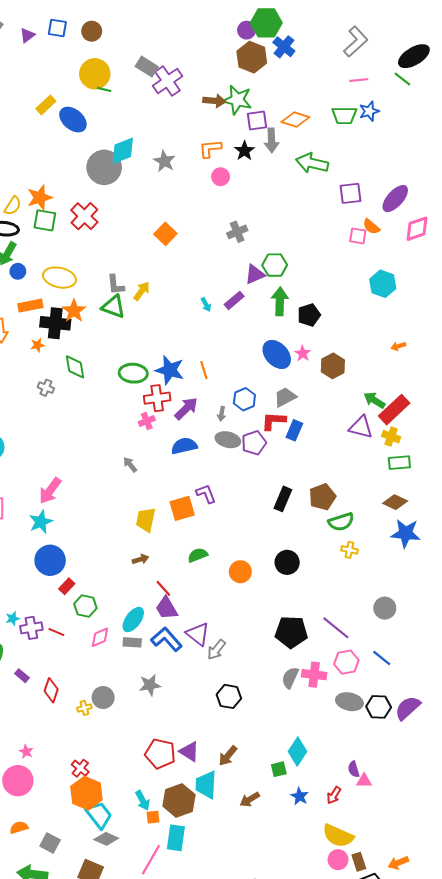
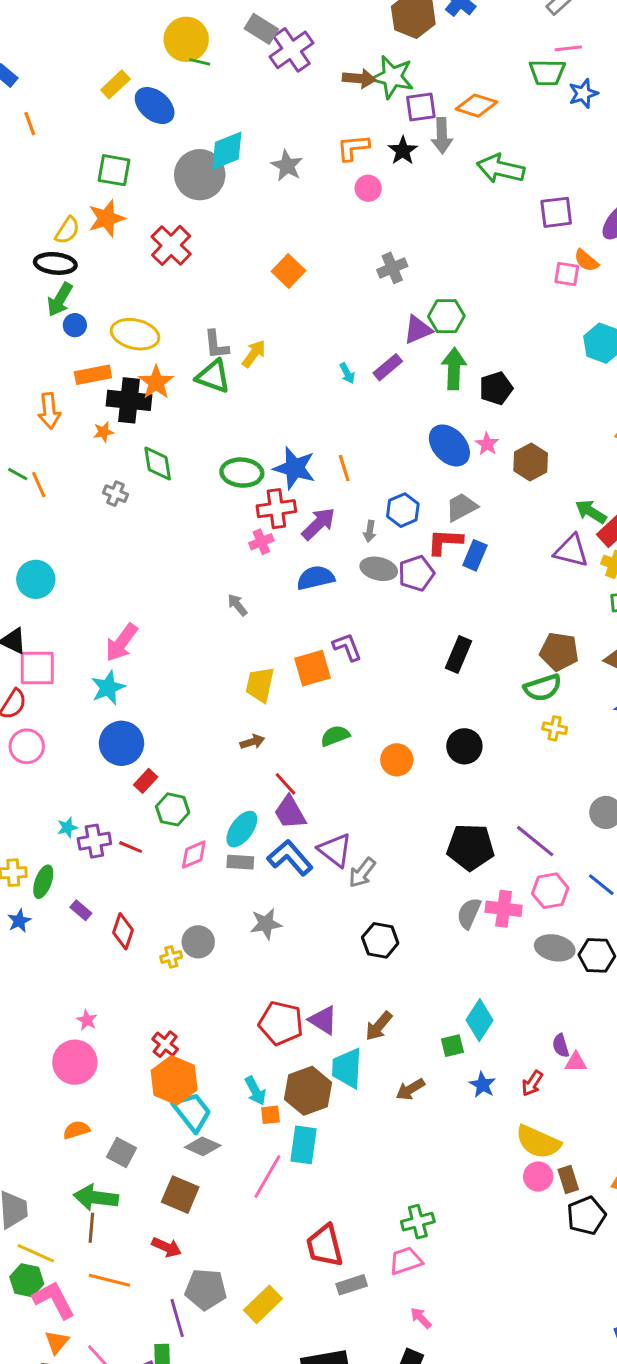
green trapezoid: (344, 115) -> (547, 72), moved
green square: (45, 220) -> (114, 170), moved
brown pentagon: (322, 497) -> (559, 652), moved, turned 30

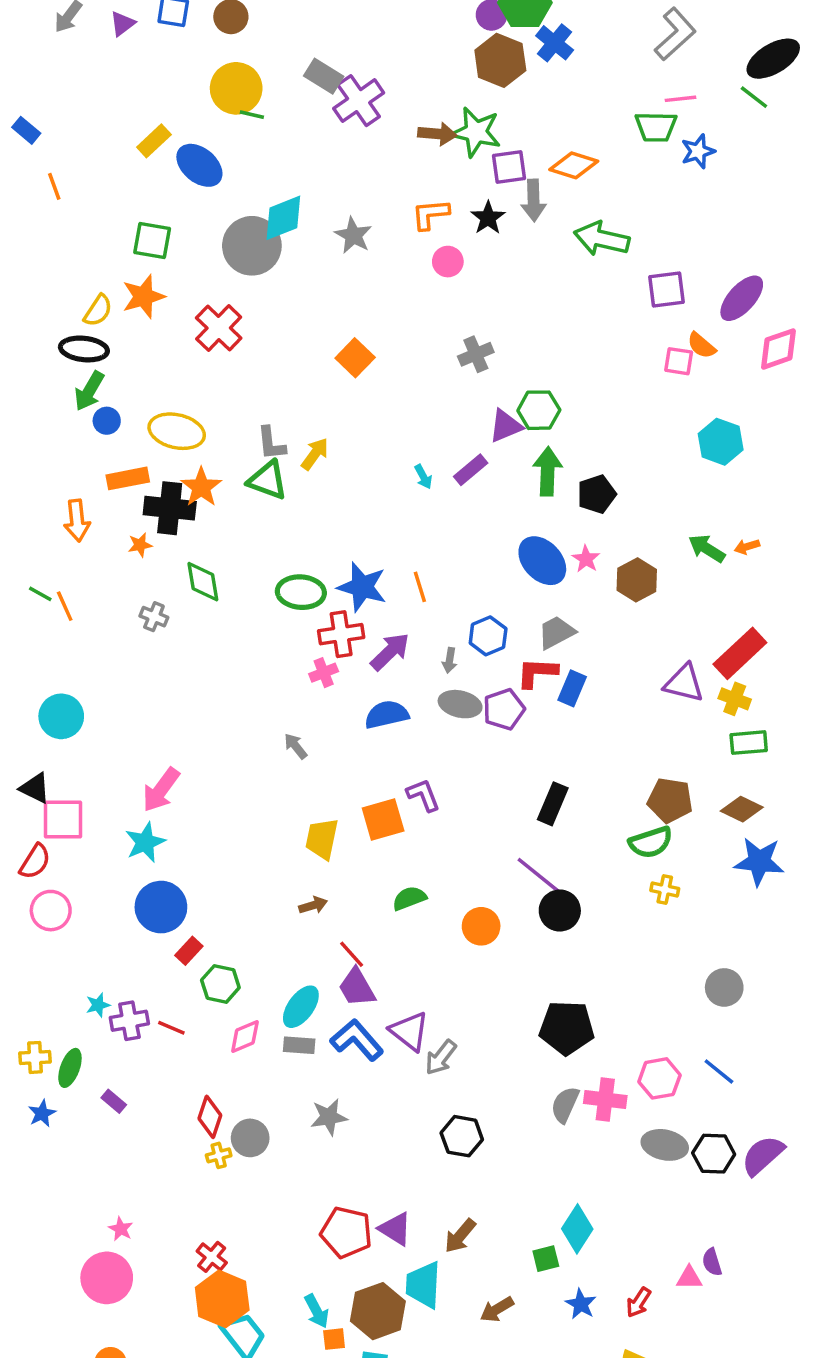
green arrow: (591, 512) -> (707, 548), moved
purple line: (535, 841) -> (539, 876), moved
red diamond: (123, 931) -> (210, 1117), moved
purple semicircle: (561, 1046) -> (712, 1262), moved

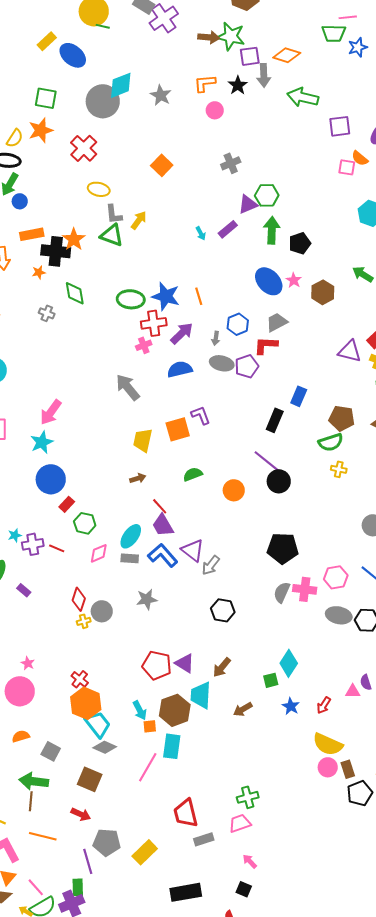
yellow ellipse: (177, 431) -> (99, 189), moved, size x0.7
blue rectangle: (572, 688) -> (299, 396), moved
gray arrow: (296, 746) -> (128, 387), size x1.8

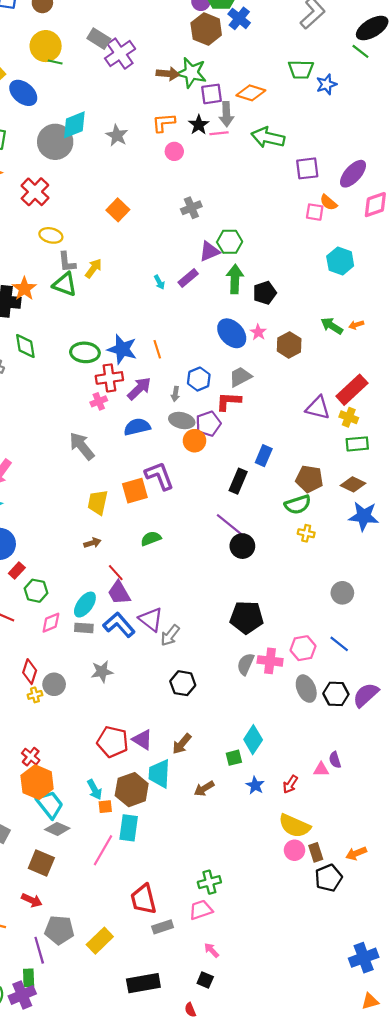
pink line: (348, 17) -> (219, 133), moved
purple L-shape: (201, 415) -> (159, 476), size x1.4
orange circle: (234, 490) -> (195, 441), moved
gray ellipse: (339, 615) -> (306, 689), turned 55

